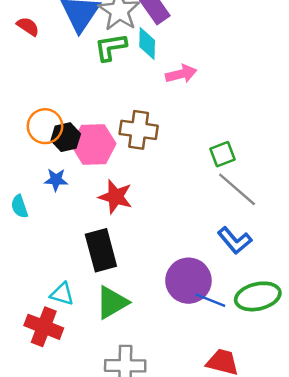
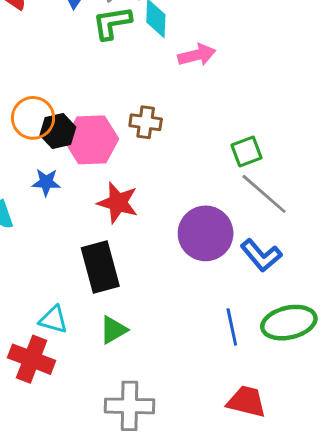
brown cross: (139, 130) -> (146, 122), size x0.7
purple circle: (188, 281) -> (206, 233), moved
blue line: (210, 300) -> (232, 327), turned 56
green triangle: (112, 302) -> (113, 330), size x0.7

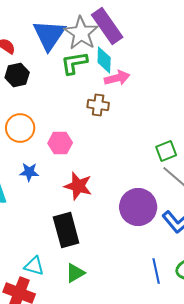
pink arrow: (197, 55) -> (117, 78), moved
brown cross: (146, 122) -> (98, 105), moved
black hexagon: (58, 131) -> (17, 75), moved
pink hexagon: (92, 140) -> (60, 143), size x0.7

